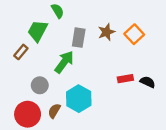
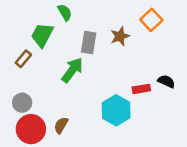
orange square: (134, 34) -> (151, 20), moved
black semicircle: (148, 82) -> (166, 81), moved
gray circle: (40, 85) -> (22, 103), moved
cyan hexagon: (79, 99) -> (116, 110), moved

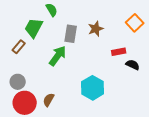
orange square: (151, 20) -> (135, 23), moved
red rectangle: (141, 89) -> (119, 52), moved

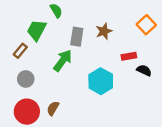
gray circle: (18, 82) -> (26, 79), moved
cyan hexagon: (93, 88) -> (101, 81), moved

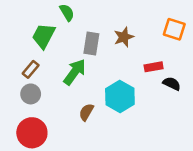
orange square: (146, 25) -> (174, 29), turned -30
brown rectangle: (20, 51) -> (31, 69), moved
brown semicircle: (53, 108) -> (86, 112), moved

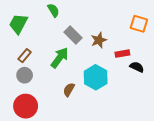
green trapezoid: (44, 36) -> (18, 24), moved
brown star: (124, 37) -> (99, 40), moved
gray rectangle: (91, 44) -> (73, 35), turned -54

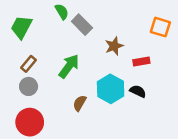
gray rectangle: (73, 35) -> (82, 25), moved
black semicircle: (137, 67) -> (138, 91), moved

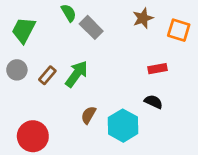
brown star: (114, 46) -> (143, 18), moved
brown rectangle: (29, 64) -> (47, 75), moved
gray circle: (29, 86) -> (17, 70), moved
cyan hexagon: (111, 89) -> (123, 126), moved

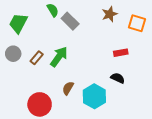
red circle: (33, 136) -> (40, 104), moved

